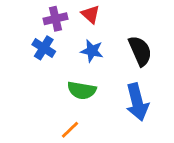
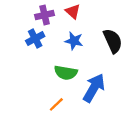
blue cross: (44, 48) -> (35, 39), turned 30
blue arrow: (137, 102) -> (94, 88), moved, turned -136

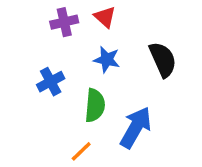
blue cross: (35, 39) -> (51, 82), moved
green semicircle: (66, 73) -> (95, 105), turned -95

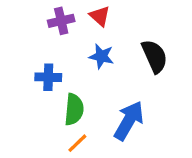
blue cross: (51, 82) -> (48, 77), turned 30
green semicircle: (95, 105) -> (74, 109), moved

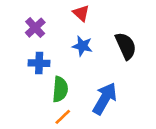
purple cross: (61, 21) -> (35, 28), moved, turned -30

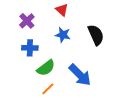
green semicircle: (60, 89) -> (46, 68), turned 48
blue arrow: (105, 98) -> (80, 75), turned 105

